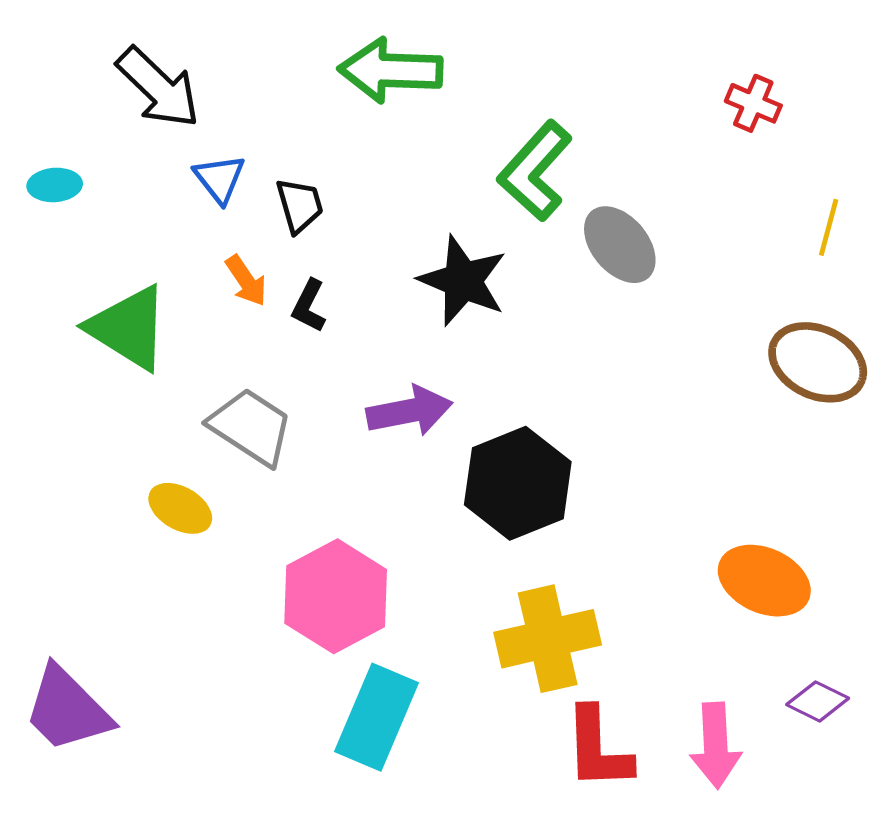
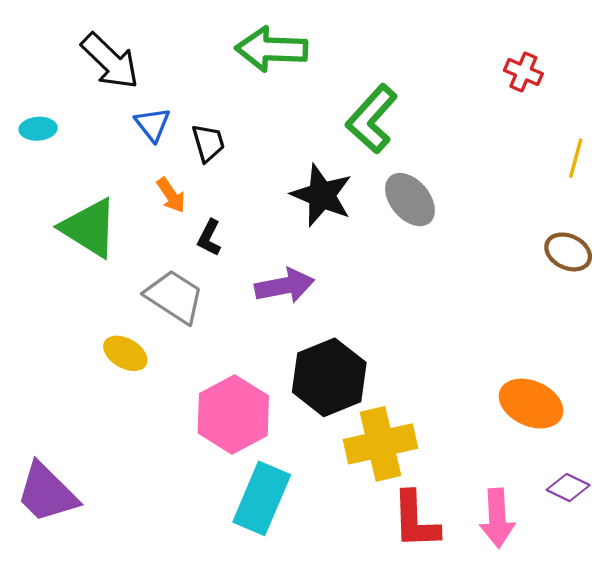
gray ellipse: (620, 245) -> (410, 200), moved
black L-shape: (309, 306) -> (209, 238), moved
brown ellipse: (818, 362) -> (568, 252), size x0.7
black hexagon: (518, 483) -> (329, 377), moved

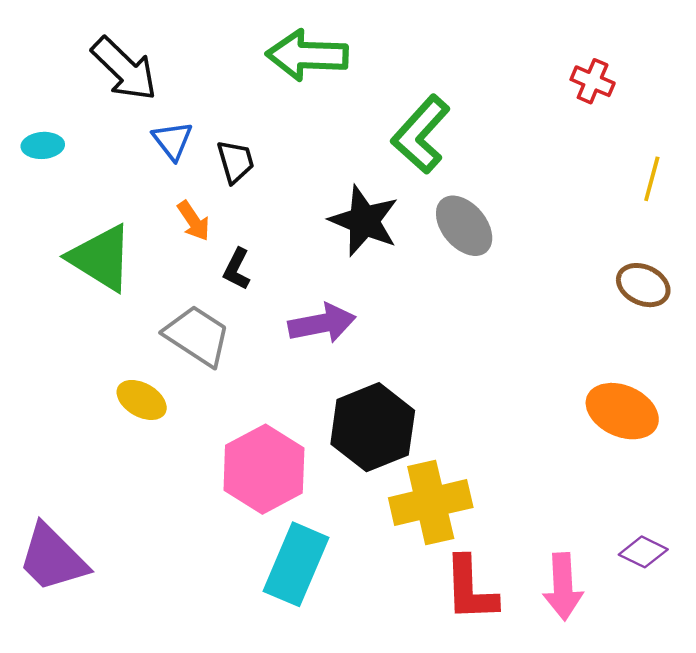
orange ellipse: (531, 404) -> (622, 411), moved

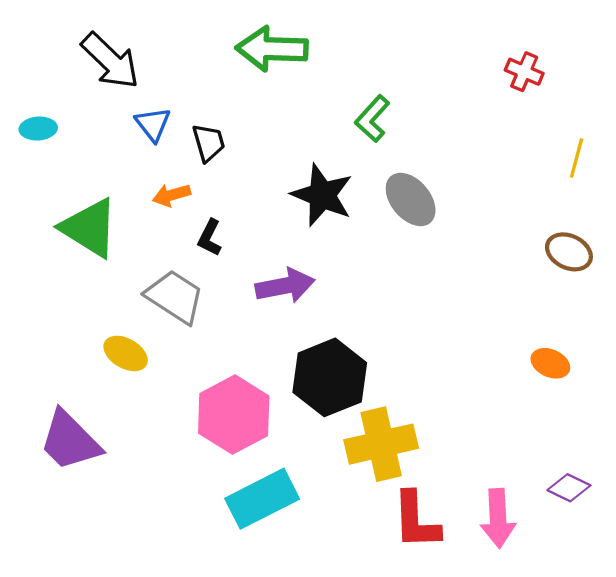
green L-shape: (421, 134) -> (372, 119), size x0.7
orange arrow: (194, 221) -> (171, 195), turned 108
orange ellipse: (622, 411) -> (550, 363), size x0.6
purple trapezoid: (53, 558) -> (70, 441), moved
cyan rectangle: (296, 564) -> (262, 499), turned 40

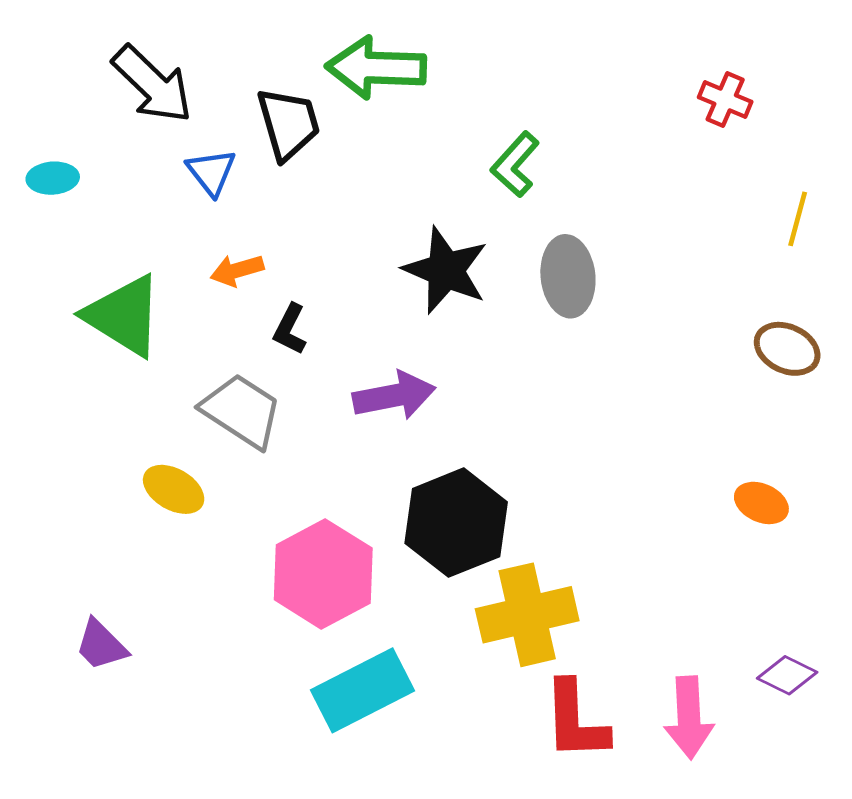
black trapezoid: (209, 143) -> (288, 124), moved, size x1.4
gray ellipse: (411, 199) -> (568, 276), turned 34
purple trapezoid: (70, 441) -> (101, 645), moved, size x0.6

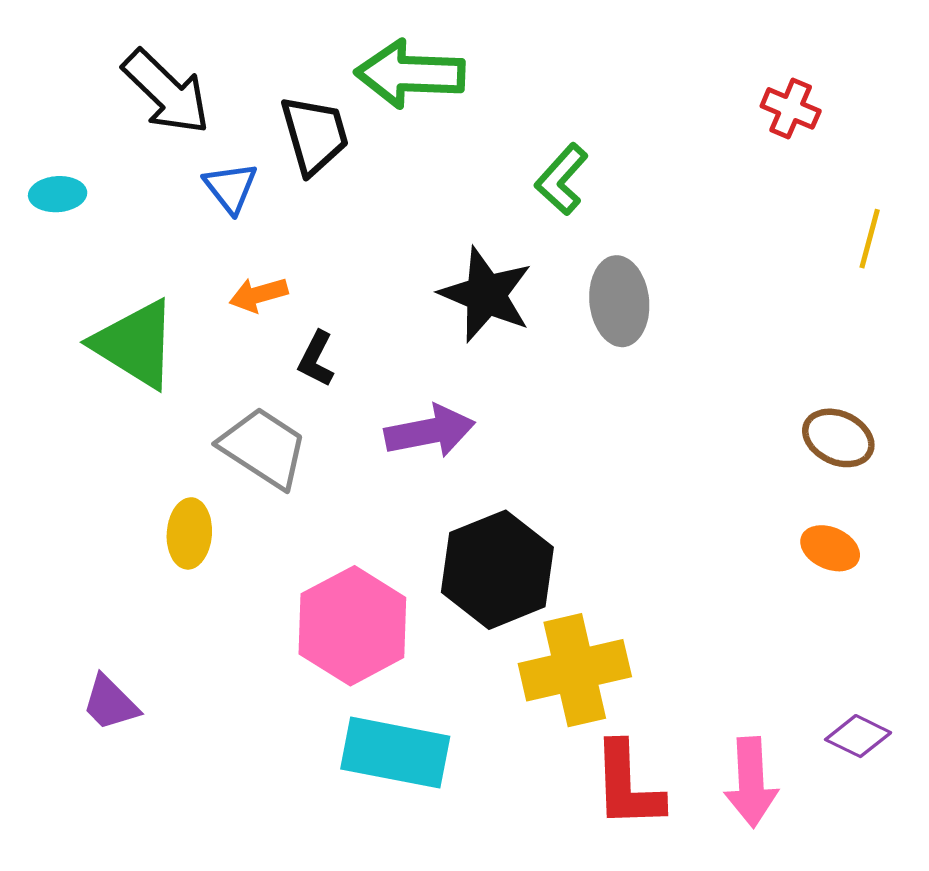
brown ellipse: (787, 349) -> (838, 438), moved
yellow ellipse: (174, 489) -> (189, 533), turned 64
cyan rectangle: (362, 690) -> (395, 753), turned 38

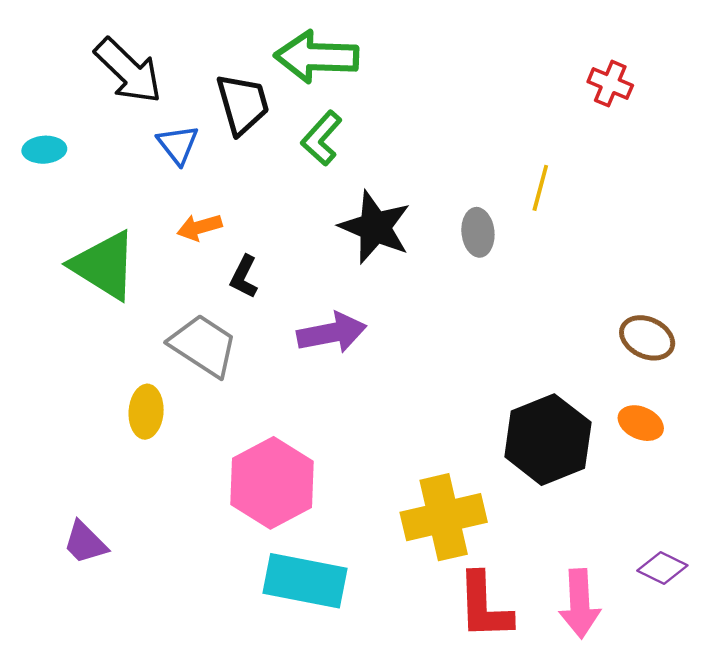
green L-shape: (562, 179) -> (322, 138), moved
yellow line: (870, 239) -> (540, 188), moved
gray ellipse: (619, 301) -> (478, 232), size x0.7
black hexagon: (497, 570) -> (548, 440), moved

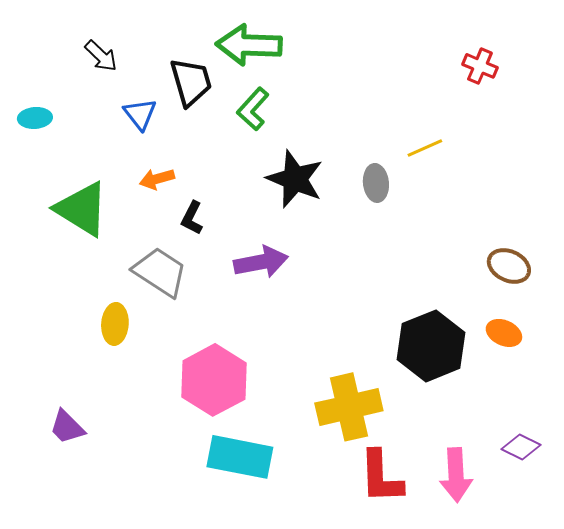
black arrow: (128, 71) -> (101, 56), size x0.6
yellow line: (540, 188) -> (425, 148), turned 51

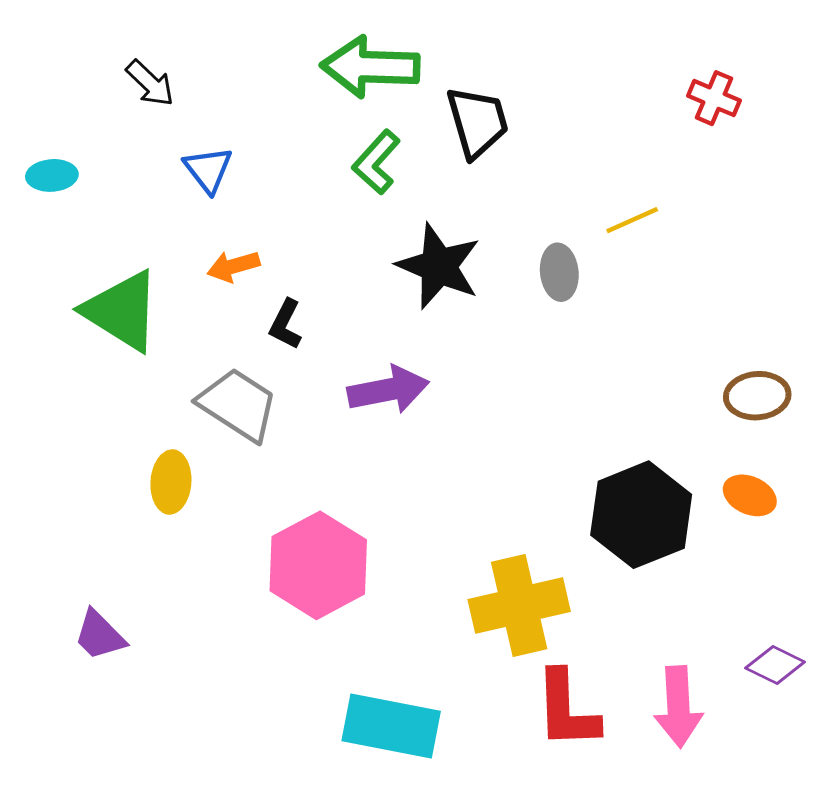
black trapezoid: (191, 82) -> (477, 122), moved
brown ellipse: (509, 266) -> (757, 396), turned -30
cyan rectangle: (240, 457) -> (391, 726), moved

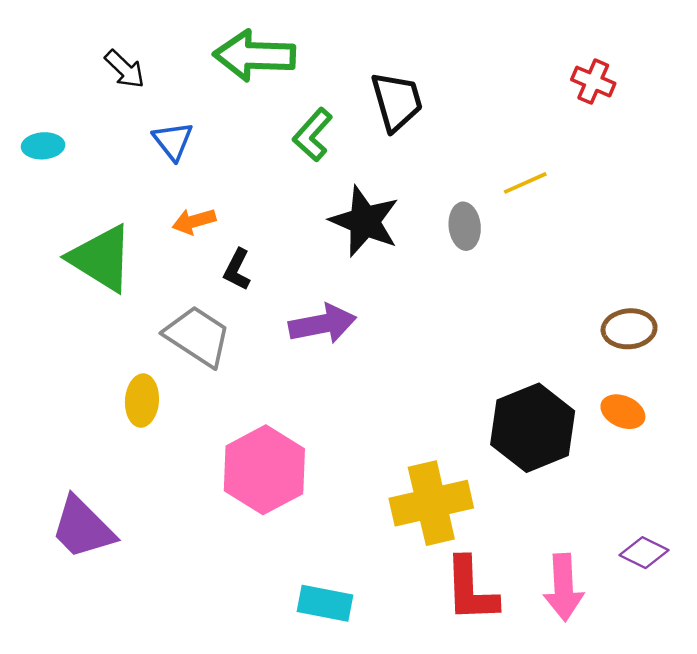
green arrow: (370, 67) -> (254, 56), moved
purple trapezoid: (100, 635) -> (83, 528), size x1.5
cyan rectangle: (391, 726) -> (325, 603), size x0.7

